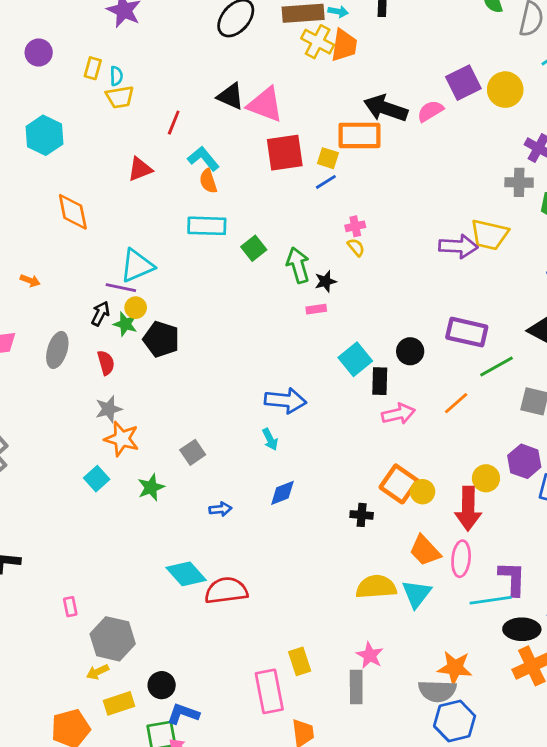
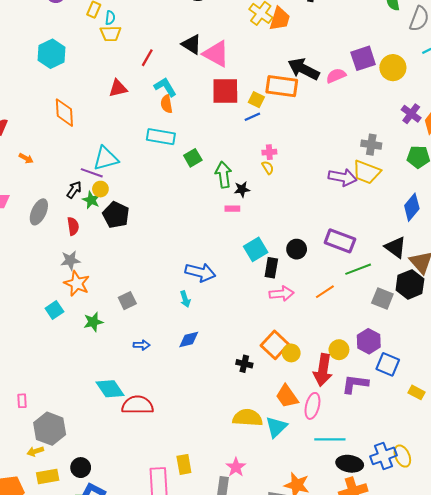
gray cross: (519, 182) -> (371, 145), moved
purple L-shape: (512, 579) -> (355, 384), moved, turned -92

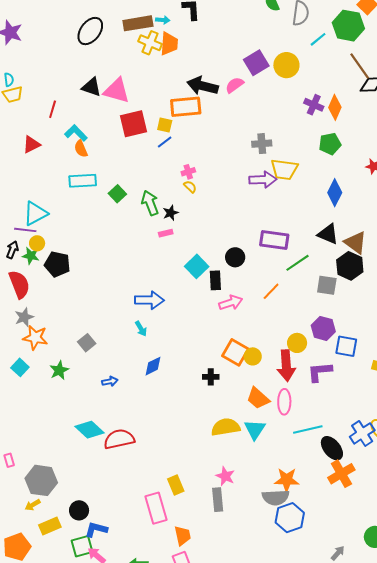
gray cross: (371, 145) -> (262, 144), moved
red semicircle: (73, 226) -> (19, 284), size x1.6
black ellipse: (350, 464) -> (332, 448), turned 55

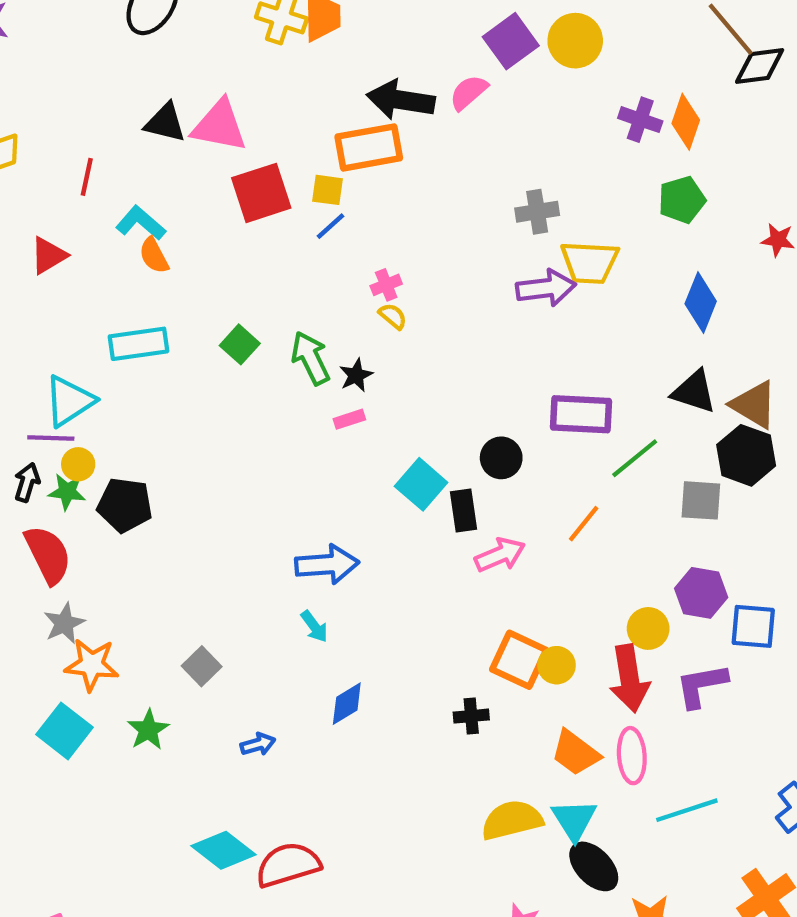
cyan rectangle: (83, 181) -> (138, 344), moved
cyan square: (20, 367) -> (64, 731), size x1.4
black ellipse: (332, 448) -> (594, 866), moved

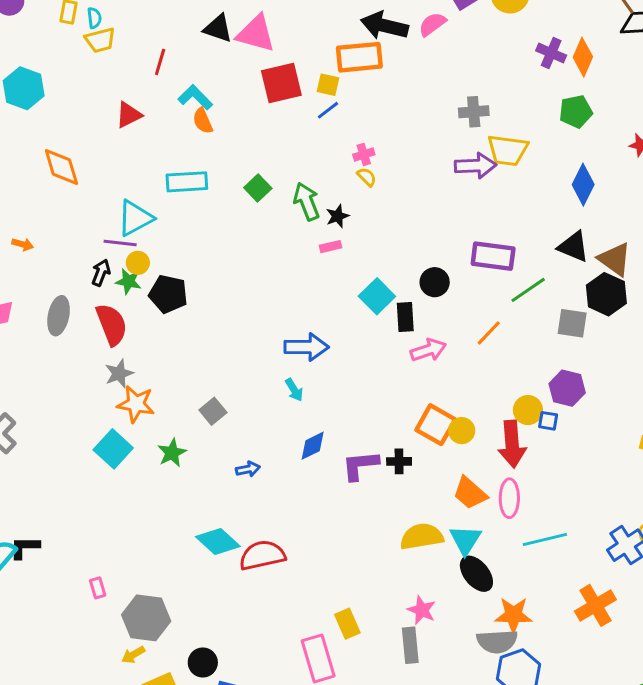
blue square: (753, 626) -> (548, 421), moved, size x0.6
purple L-shape: (701, 685) -> (360, 465), moved

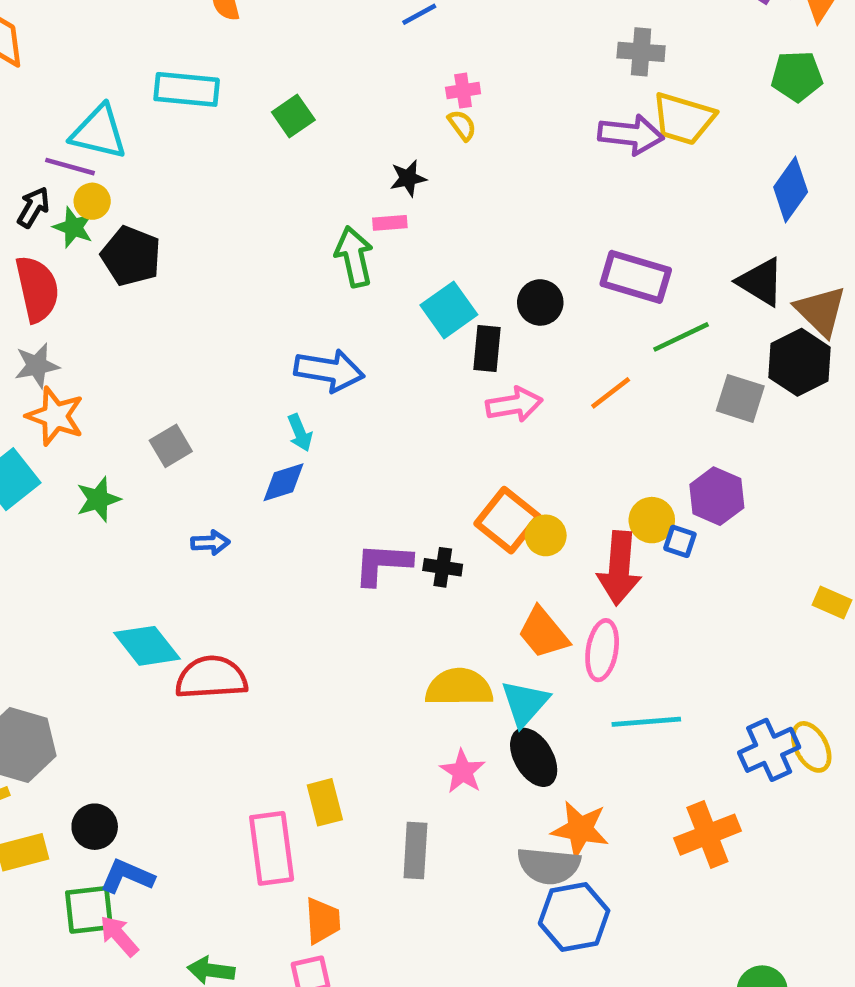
green arrow: (307, 201) -> (354, 257), moved
cyan triangle: (135, 218) -> (99, 132), turned 33
blue diamond: (313, 446) -> (284, 482), moved
pink star: (422, 610) -> (463, 771), moved

